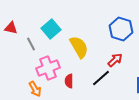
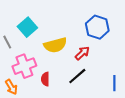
yellow semicircle: (79, 47) -> (55, 45), turned 105
red arrow: (115, 60) -> (82, 53), moved

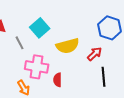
pink cross: (24, 66) -> (37, 67), turned 30
black line: (77, 76) -> (104, 77), moved, turned -54

